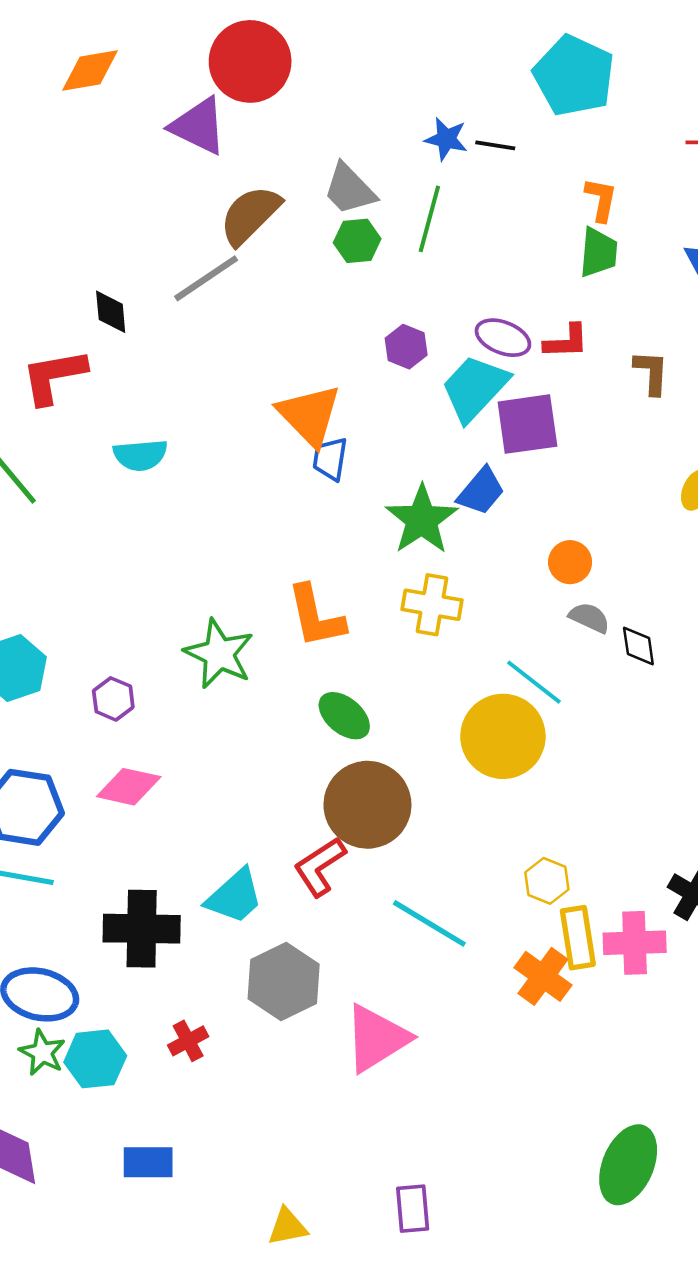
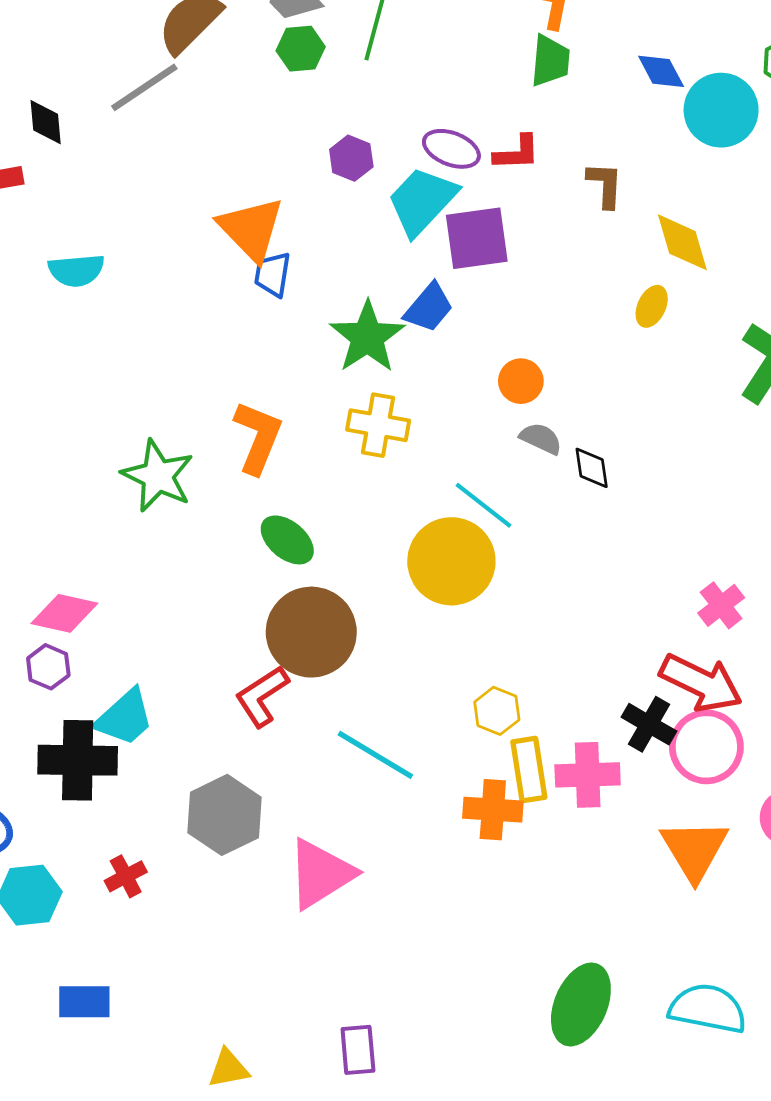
orange L-shape: (316, 616) -> (258, 437), turned -146
purple hexagon: (113, 699) -> (48, 667), moved
cyan trapezoid: (235, 896) -> (124, 717), moved
orange cross: (543, 976) -> (493, 810), turned -32

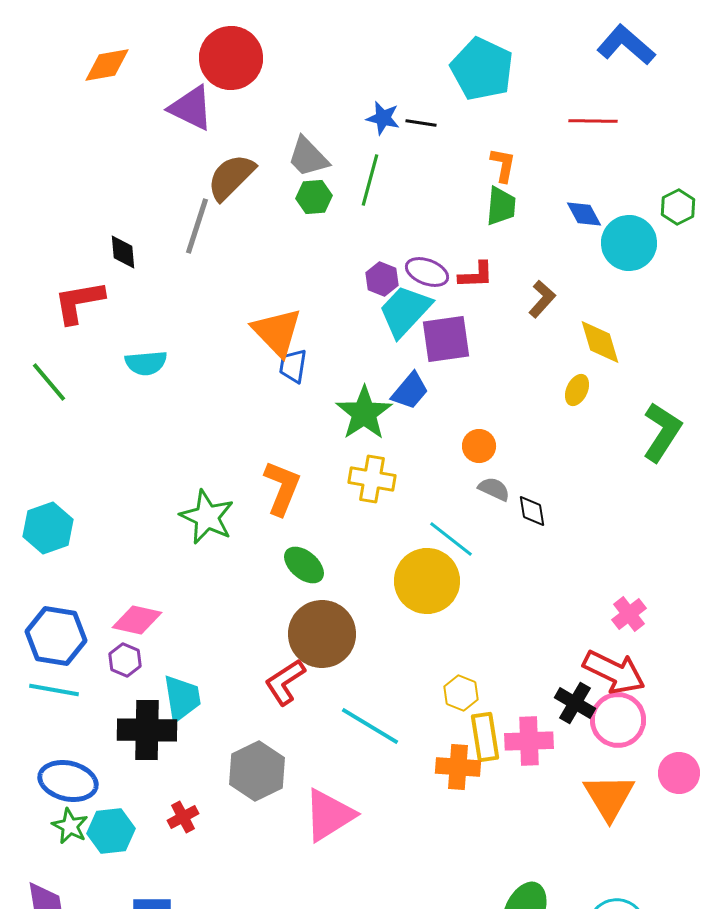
gray line: (144, 87) -> (197, 226), turned -38
purple hexagon: (351, 158) -> (382, 279), moved
brown L-shape: (605, 185) -> (542, 299), turned 39
cyan trapezoid: (124, 717) -> (182, 698), turned -57

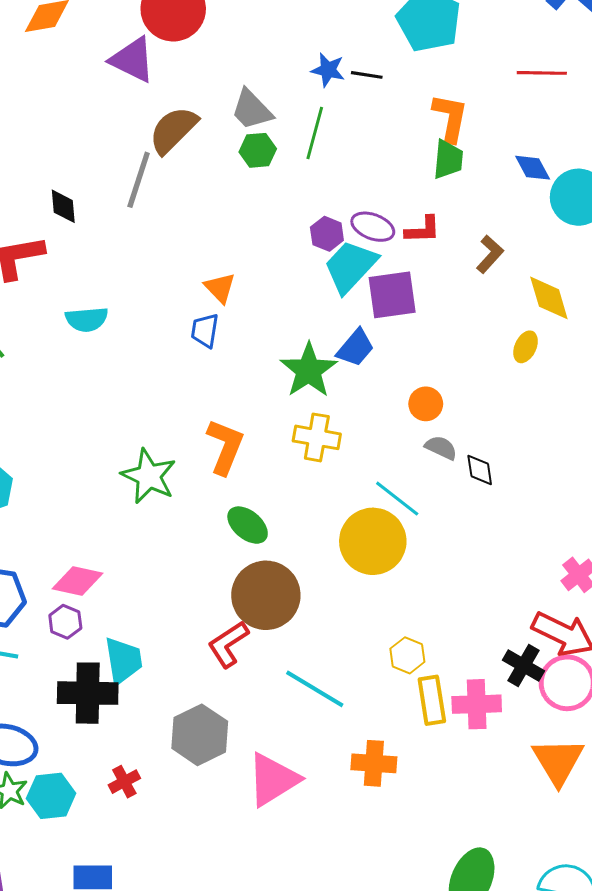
orange L-shape: (503, 165) -> (450, 118), size x1.4
orange triangle: (277, 332) -> (220, 288), size x0.6
blue trapezoid: (293, 366) -> (205, 331), moved
orange cross: (458, 767) -> (374, 763), moved

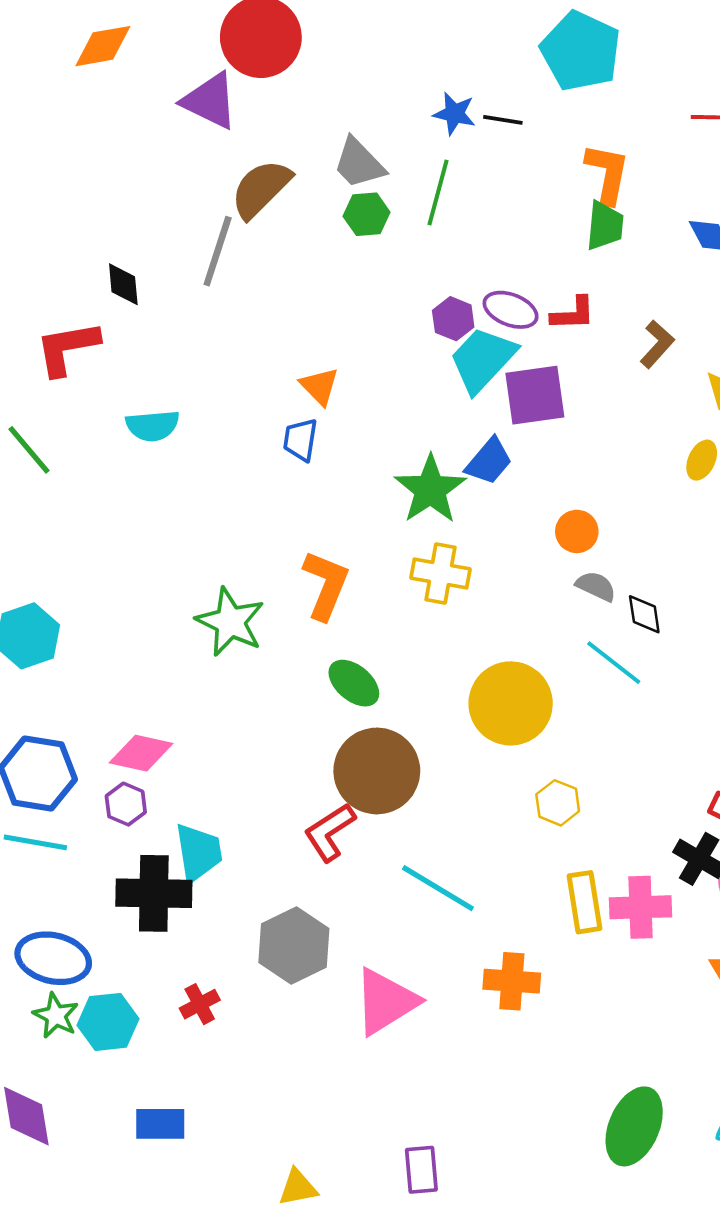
cyan line: (397, 499) -> (614, 663), moved
yellow hexagon: (407, 655) -> (558, 803), moved

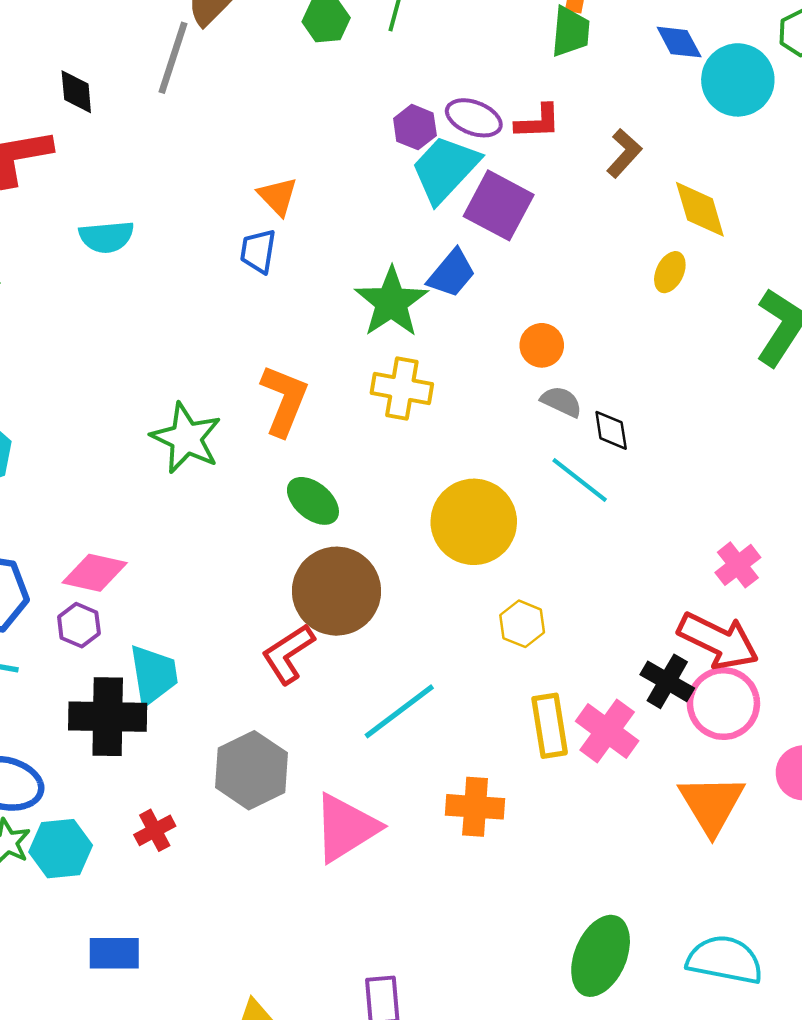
purple square: (535, 395) -> (499, 205), turned 36
cyan line: (438, 888) -> (399, 711), turned -68
pink cross: (641, 907) -> (607, 731), turned 38

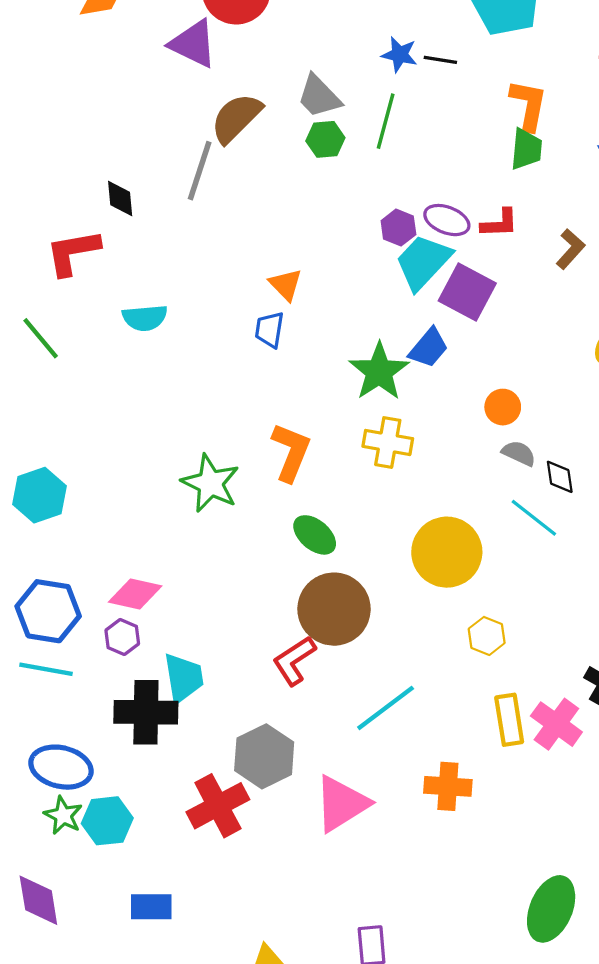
red cross: (155, 830) -> (218, 806), moved, size x1.8

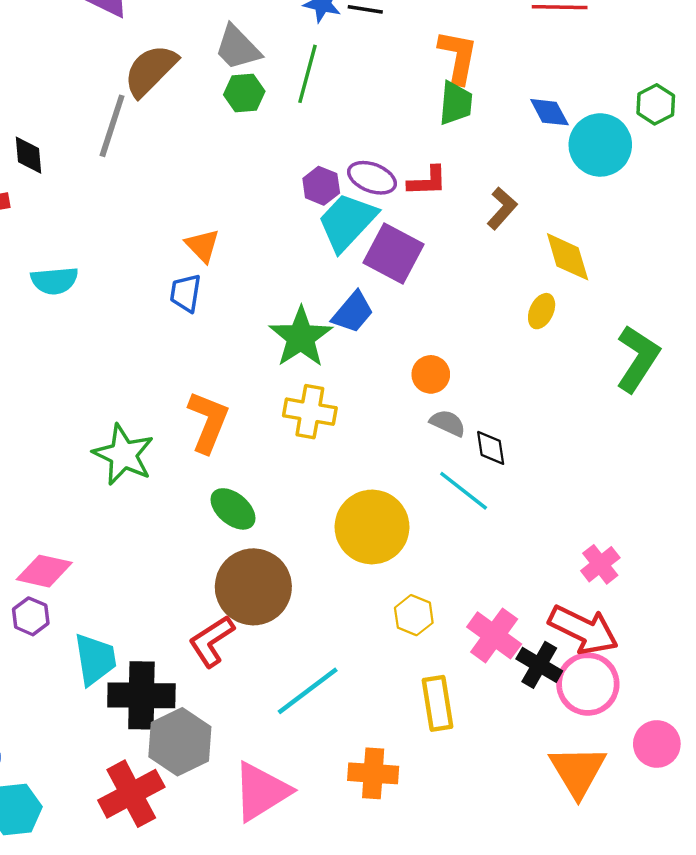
black cross: (146, 712) -> (141, 695), moved
pink cross: (556, 724) -> (494, 635), moved

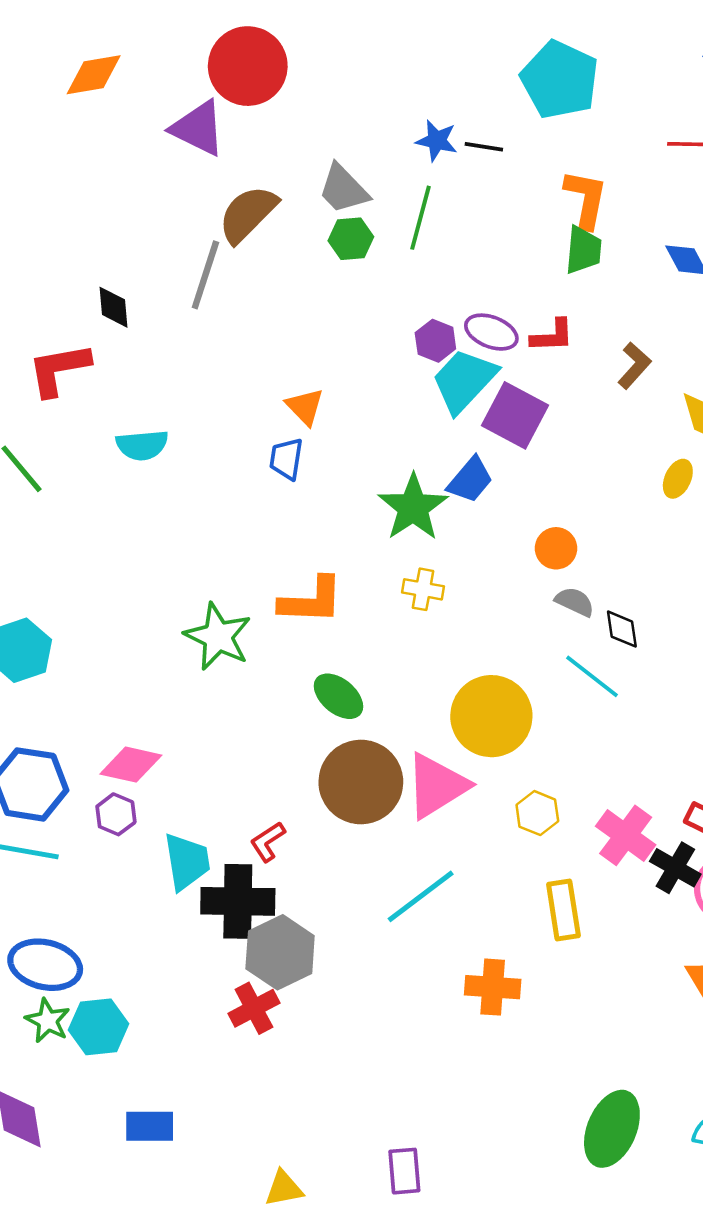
yellow cross: (310, 412) -> (423, 589), size x0.7
orange L-shape: (208, 422) -> (311, 601), turned 70
red L-shape: (212, 641) -> (268, 842), moved, size x0.7
pink triangle: (261, 791) -> (437, 786), moved
red cross: (131, 794) -> (254, 1008), moved, size x0.7

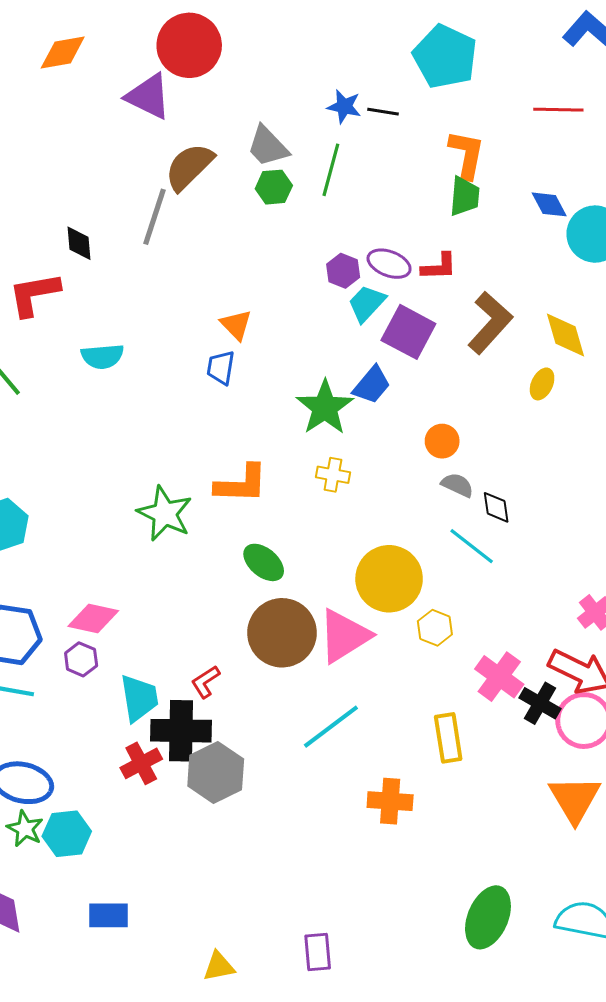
brown L-shape: (634, 366) -> (490, 323), moved, size x1.6
cyan trapezoid: (464, 381) -> (367, 303), size x0.7
yellow hexagon: (537, 813) -> (435, 628), moved
red cross: (254, 1008) -> (141, 763), moved

